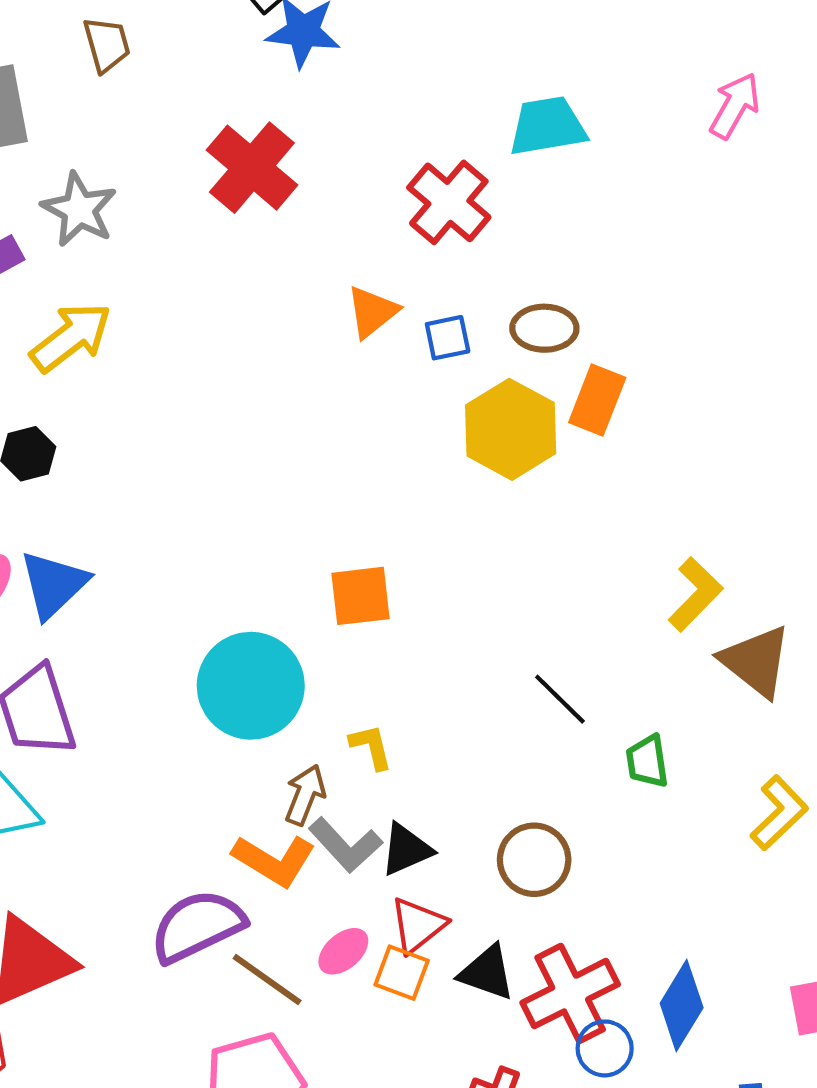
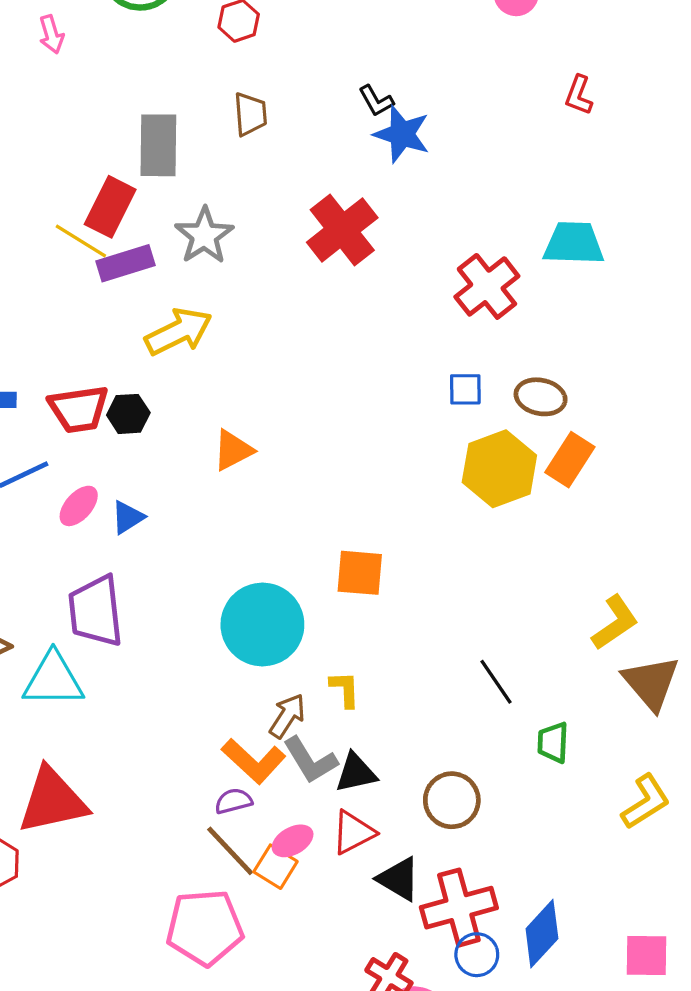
orange triangle: (372, 312) -> (233, 450), moved
blue triangle: (54, 584) -> (128, 517), size x0.6
purple semicircle: (197, 926) -> (233, 801), moved, size x0.5
orange square: (402, 973) -> (275, 867), moved

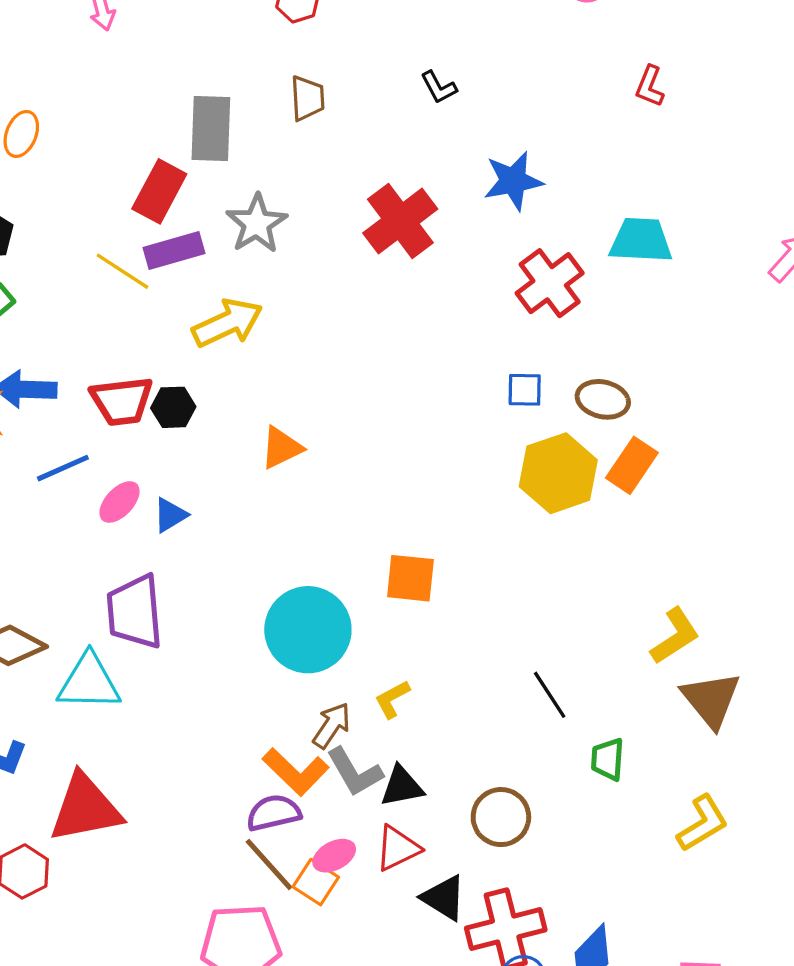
blue star: (402, 134) -> (513, 181), moved, turned -30
yellow line: (81, 241) -> (123, 271), moved
yellow L-shape: (345, 689) -> (392, 699), turned -117
purple semicircle: (233, 801) -> (274, 813), size x1.4

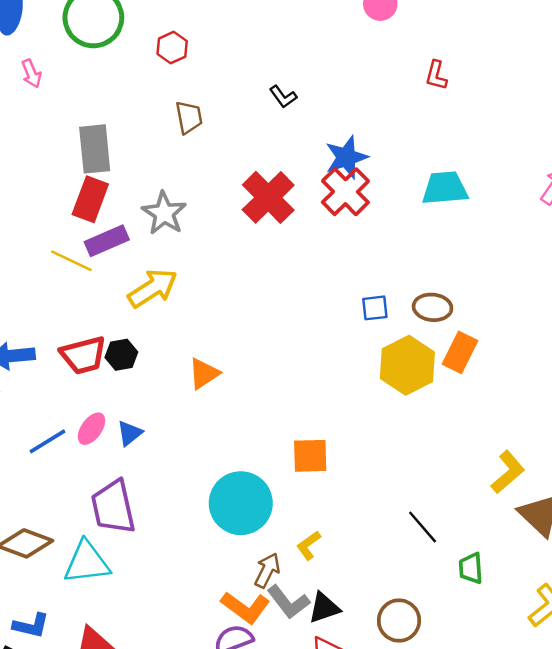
gray rectangle: (211, 129) -> (95, 149), moved
red cross: (550, 283) -> (345, 192), moved
blue line: (63, 468) -> (47, 441), moved

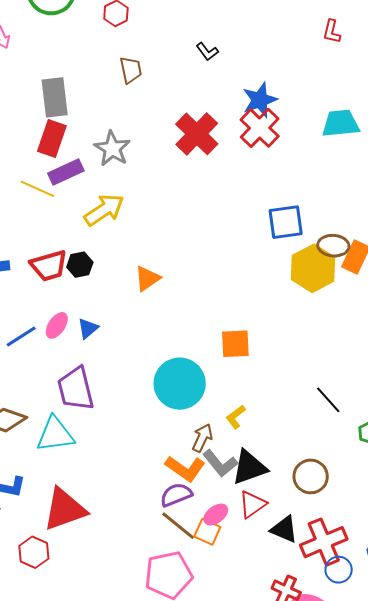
brown ellipse: (433, 307) -> (333, 246), moved
blue square: (375, 308) -> (286, 222), size x1.6
black triangle: (324, 608) -> (249, 467), size x1.4

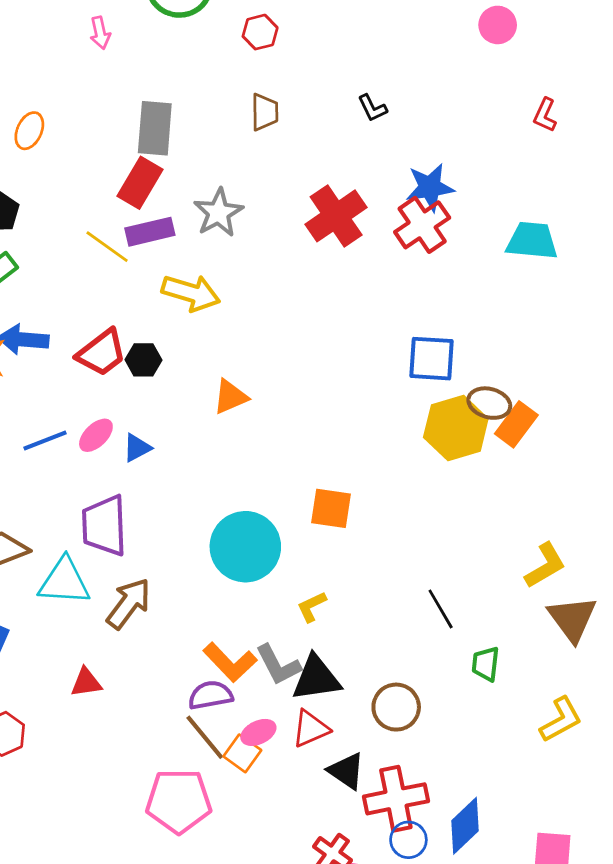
yellow arrow: (104, 210) -> (191, 293), turned 39
red trapezoid: (49, 266) -> (102, 353), turned -33
brown arrow: (202, 438) -> (129, 603), moved, size x1.4
red triangle: (65, 509) -> (86, 682), moved, size x0.5

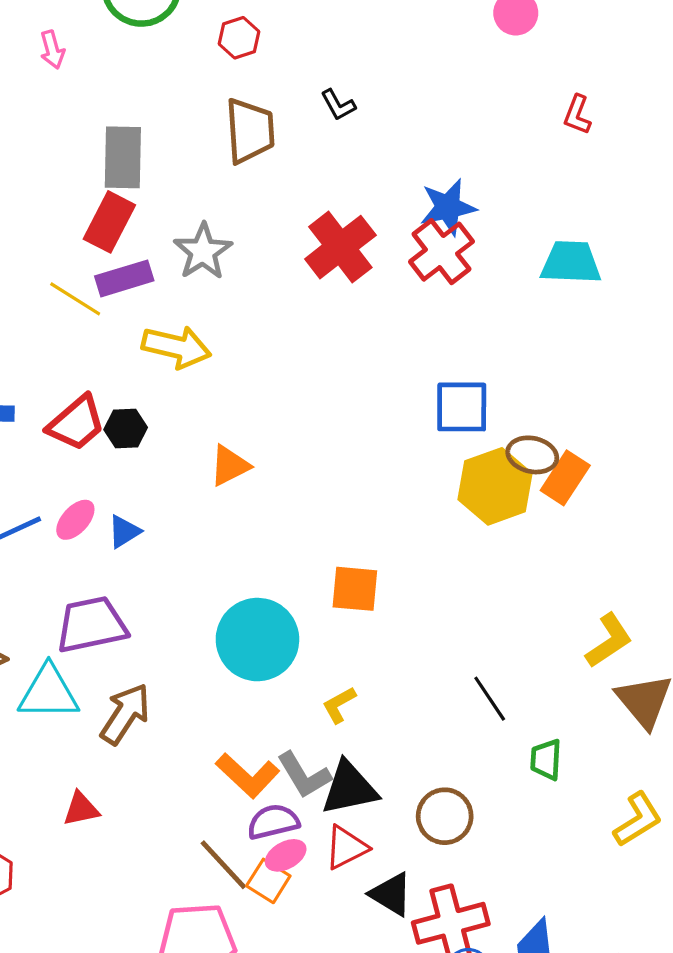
black L-shape: (372, 108) -> (338, 105), moved
brown trapezoid: (265, 112) -> (250, 131), size x1.5
purple trapezoid: (104, 526) -> (91, 625), turned 84
purple semicircle: (211, 695) -> (273, 822), moved

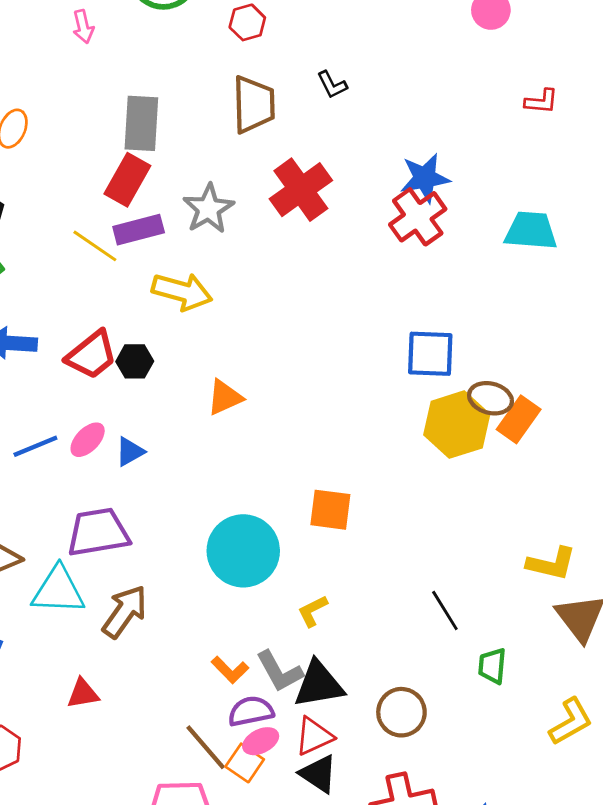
red L-shape: (577, 115) -> (541, 101), turned -108
red cross: (340, 247) -> (301, 190), moved
yellow L-shape: (609, 641) -> (551, 564), turned 45
orange L-shape: (248, 775) -> (230, 670), size x0.7
black triangle: (391, 894) -> (318, 774), moved

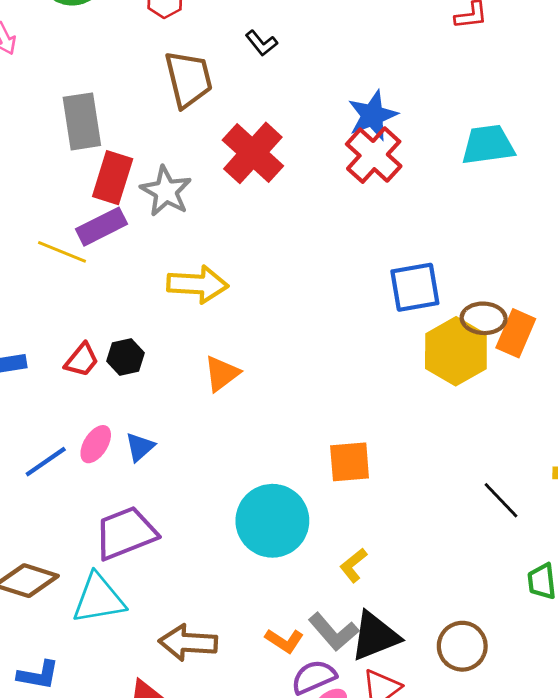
red rectangle: (127, 180) -> (113, 178), moved
yellow arrow: (182, 292) -> (197, 284), moved
red trapezoid: (92, 355) -> (82, 360), size x0.7
black line: (445, 611) -> (501, 500), moved
brown arrow: (125, 612) -> (188, 643), moved, turned -110

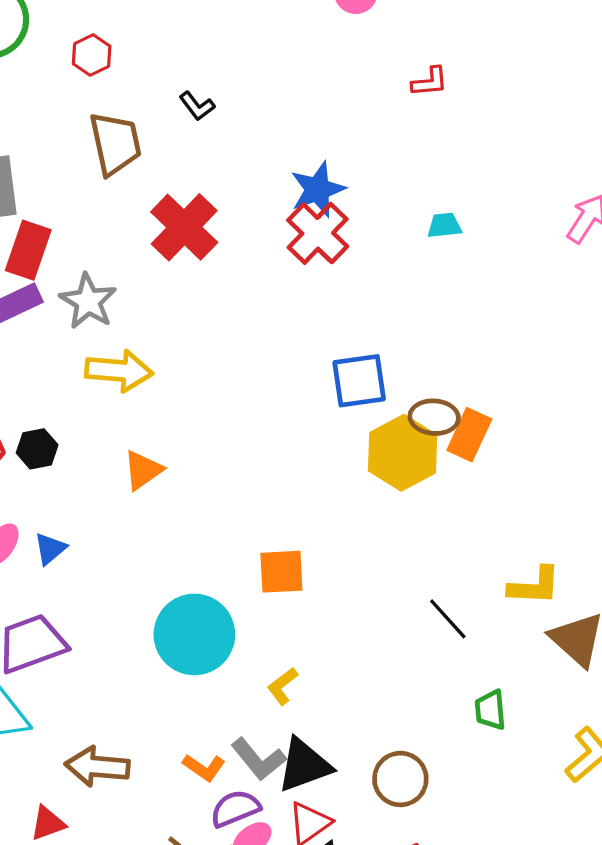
cyan trapezoid: (488, 145) -> (444, 225), size x0.6
gray star: (166, 191) -> (88, 301), moved

